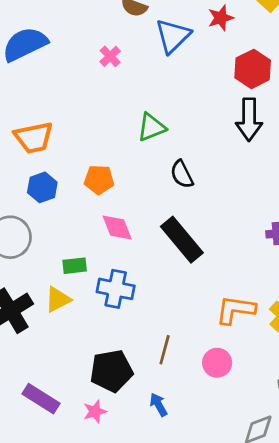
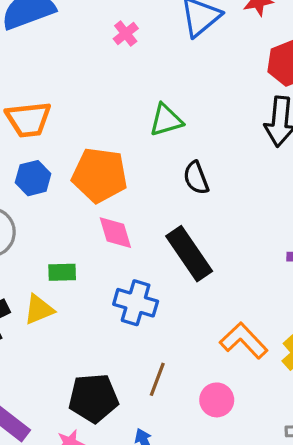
orange pentagon: (99, 180) -> (100, 175), size x1.6
blue cross: (116, 289) -> (136, 303), moved
orange L-shape: (235, 310) -> (244, 341), turned 33

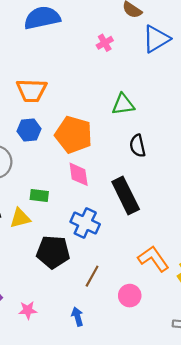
black pentagon: (93, 398) -> (53, 252), moved

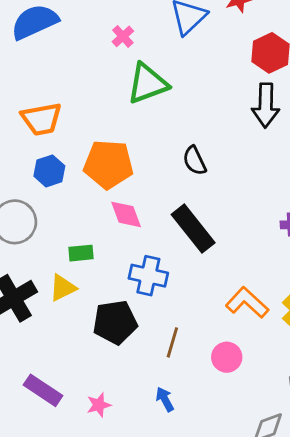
green triangle: (123, 104) -> (147, 83), moved, size x1.4

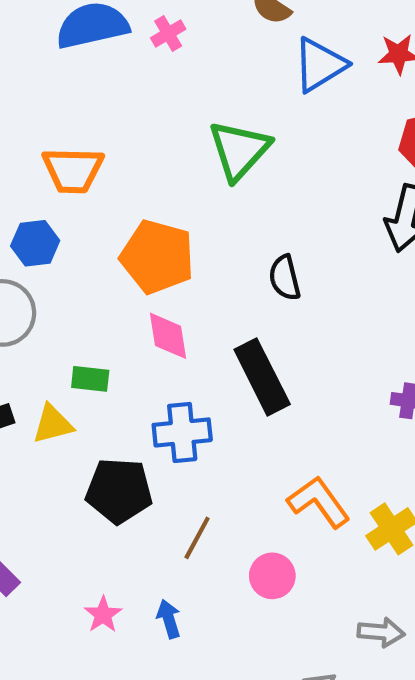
pink cross: (123, 36) -> (168, 33), moved
green triangle: (147, 83) -> (239, 150), turned -39
blue hexagon: (49, 171) -> (35, 243), moved
blue cross: (148, 276) -> (182, 432), turned -30
pink star: (99, 405) -> (103, 615), moved, turned -30

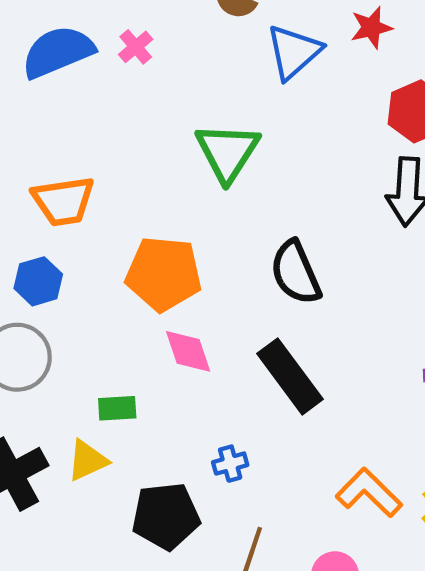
black semicircle: (285, 278) -> (296, 273), size x1.4
blue cross: (182, 432) -> (230, 464), moved, size x0.6

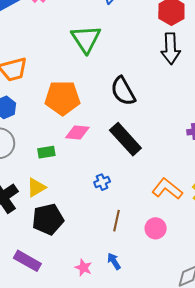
pink diamond: (188, 351) -> (77, 132), turned -60
green rectangle: (117, 408) -> (46, 152), moved
black pentagon: (166, 516) -> (48, 219), moved

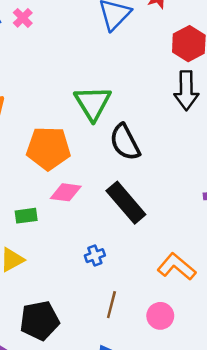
green triangle: (86, 39) -> (93, 103), moved
black pentagon: (48, 219) -> (40, 321), moved

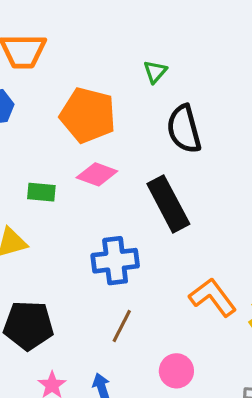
green triangle: (93, 103) -> (155, 72), size x0.5
blue cross: (95, 256) -> (115, 261), size x1.8
pink circle: (160, 316) -> (176, 371), moved

